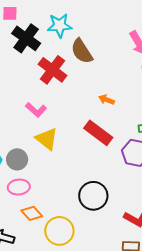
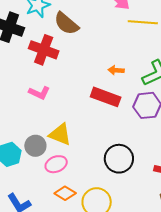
orange arrow: (107, 100) -> (116, 70), moved
yellow triangle: (47, 139) -> (60, 134), moved
pink ellipse: (19, 187) -> (56, 164), moved

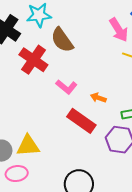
pink L-shape: (39, 93) -> (66, 87), moved
yellow triangle: (60, 134) -> (28, 146), turned -40

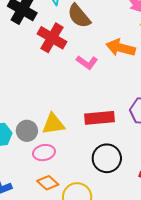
orange arrow: (98, 98) -> (121, 48), moved, size x1.8
red rectangle: (81, 121) -> (100, 118), moved, turned -36

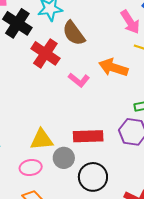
gray circle: (27, 131) -> (64, 158), moved

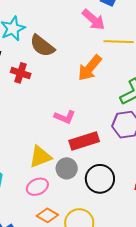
red cross: (45, 53) -> (21, 73), size x0.7
orange arrow: (113, 67) -> (90, 68), turned -52
pink L-shape: (79, 80) -> (65, 117), moved

